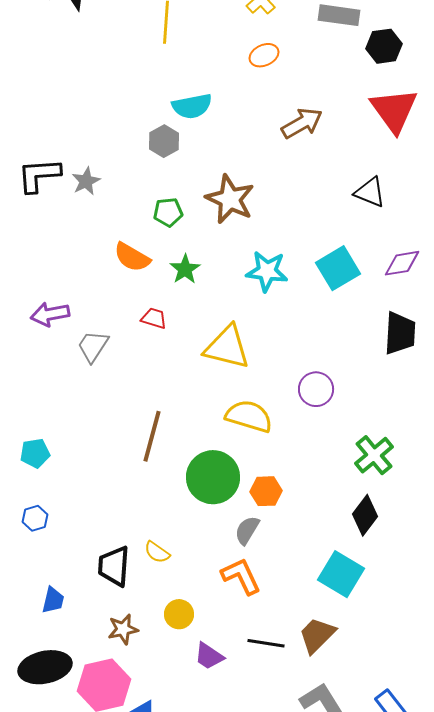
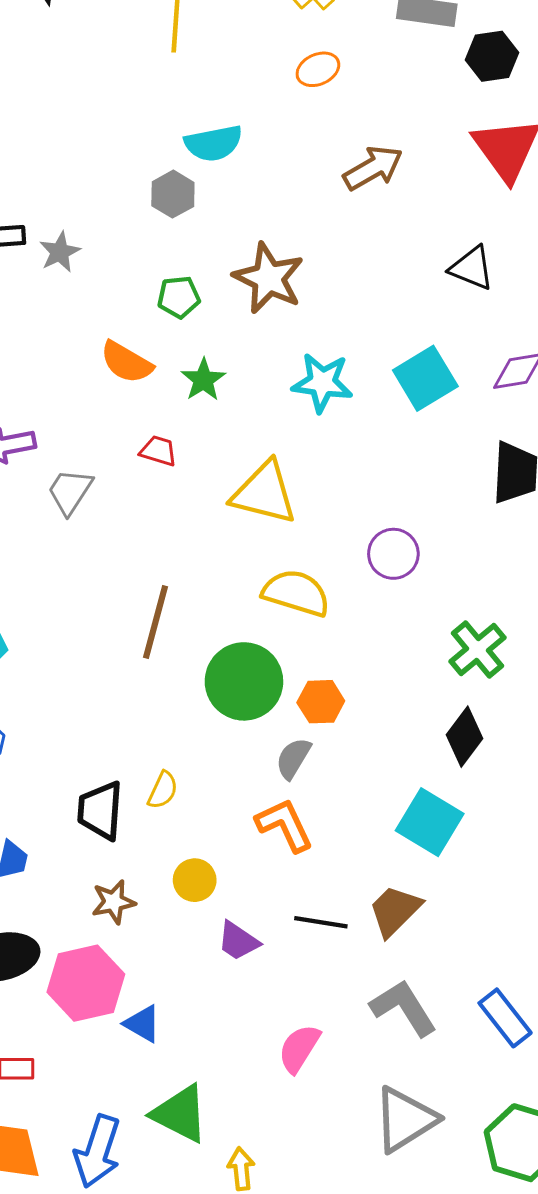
yellow semicircle: (157, 552) -> (163, 790), turned -100

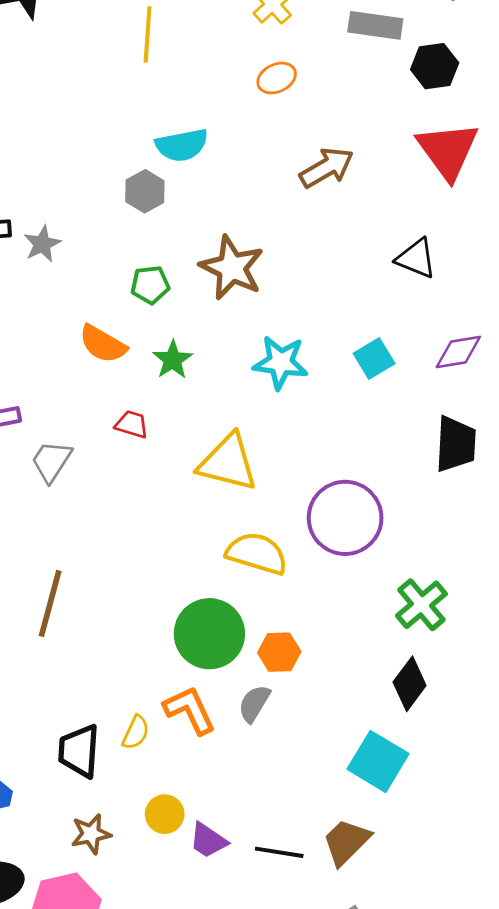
cyan square: (425, 378) -> (374, 359), size x0.7
purple circle: (393, 554) -> (345, 518), size x1.6
brown line: (155, 622) -> (50, 603), moved
orange L-shape: (285, 825) -> (190, 710), moved
purple trapezoid: (238, 941) -> (208, 840), moved

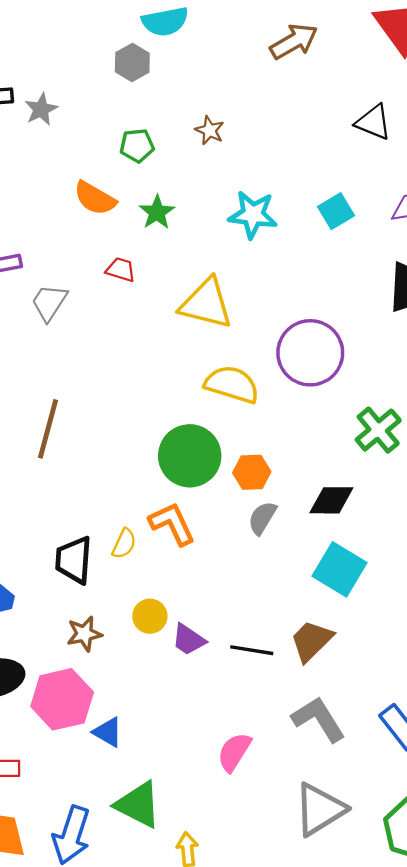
brown star: (232, 268) -> (210, 130), size x0.5
black diamond: (410, 684) -> (331, 500), moved, turned 54
gray semicircle: (254, 704) -> (262, 518), moved

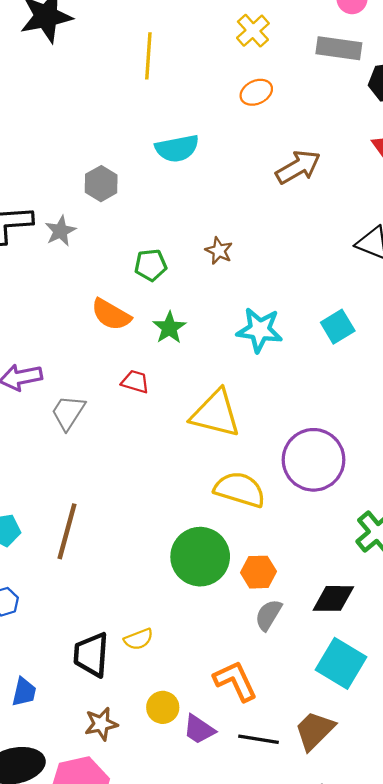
gray hexagon: (132, 62) -> (101, 184), moved
orange L-shape: (172, 524) -> (235, 681), moved
yellow semicircle: (124, 544) -> (139, 639), turned 44

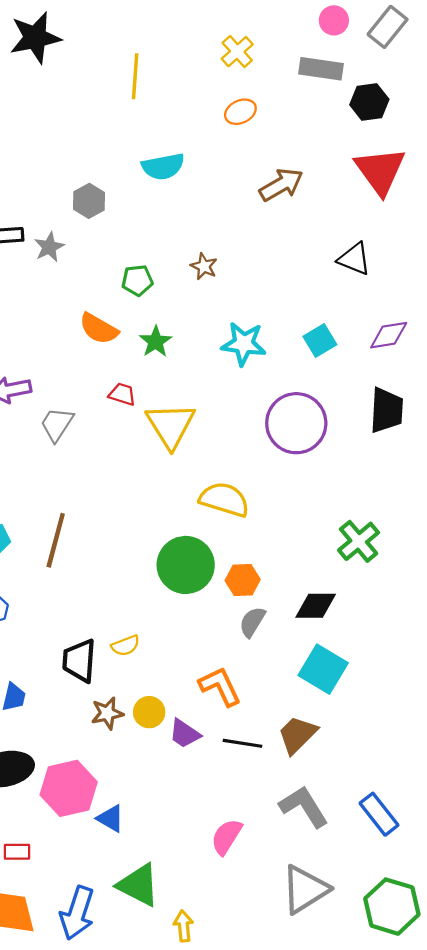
yellow triangle: (216, 414) -> (171, 425), moved, turned 44
purple circle: (314, 460) -> (296, 423), moved
brown star: (101, 724) -> (107, 713), moved

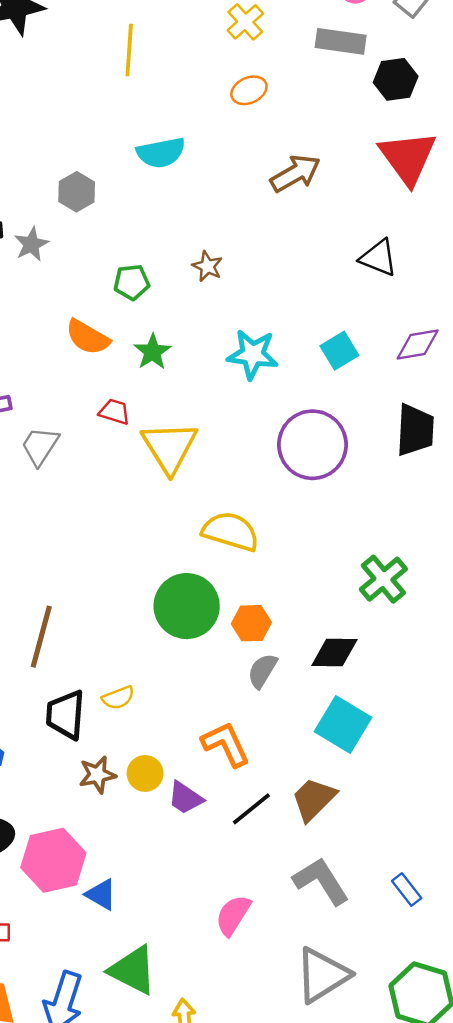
brown line: (56, 540) -> (41, 637), moved
black line: (243, 743) -> (251, 809), turned -48
blue rectangle: (379, 814) -> (407, 890), size x0.7

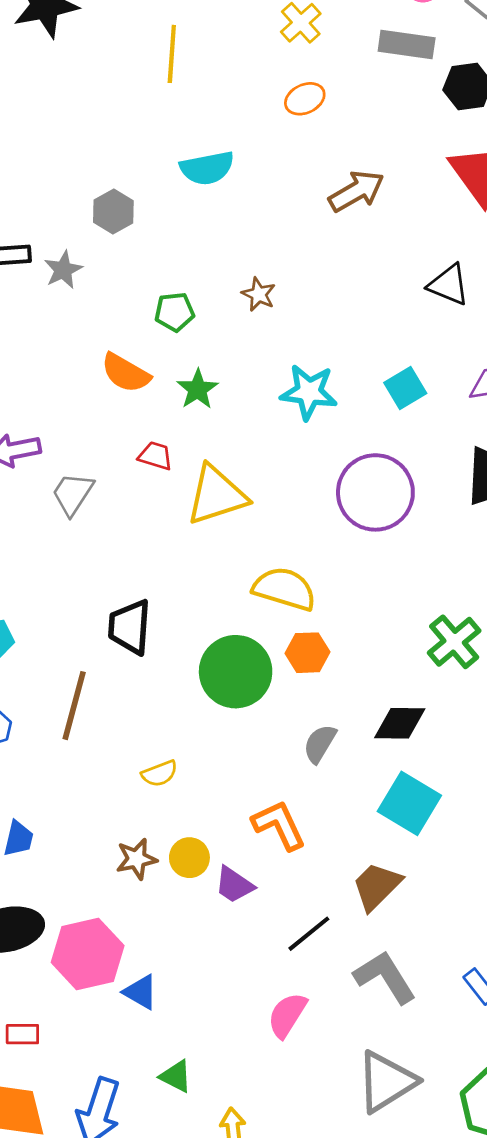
yellow triangle: (170, 447) -> (217, 495), turned 44
orange hexagon: (251, 623) -> (308, 653), moved
black trapezoid: (66, 715) -> (130, 627), moved
black line: (251, 809) -> (309, 934), moved
green triangle: (133, 970) -> (176, 1076), size x0.6

